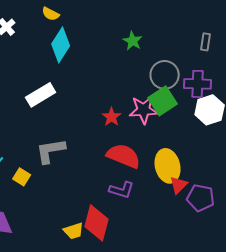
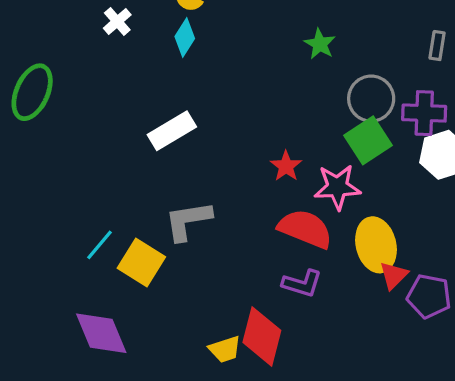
cyan diamond: (61, 45) -> (185, 38), moved, size x0.7
pink star: (144, 110) -> (337, 187), moved
yellow square: (22, 177) -> (141, 263), size x1.6

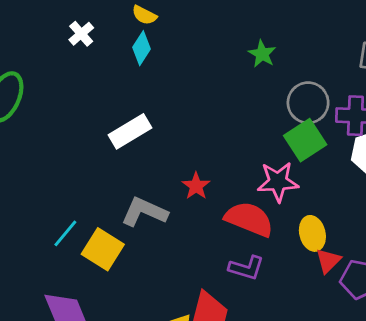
red star: (286, 166) -> (196, 186), moved
gray L-shape: (188, 221) -> (144, 212), turned 33
yellow ellipse: (376, 245) -> (312, 233), size x0.7

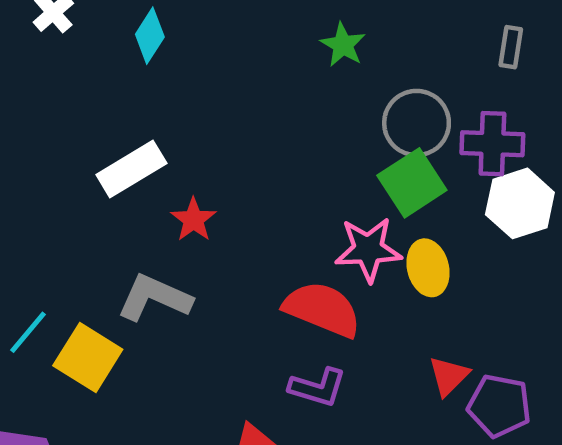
red star: (196, 186) -> (194, 220), moved
yellow ellipse: (312, 233) -> (428, 268), moved

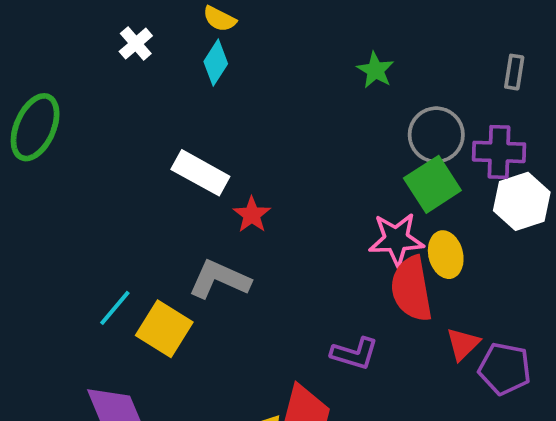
white rectangle: (131, 169) -> (200, 173), turned 60
red semicircle: (322, 309) -> (412, 289), moved, turned -122

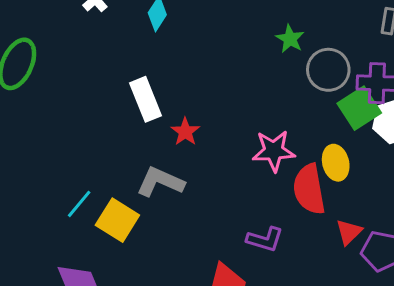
green star: (375, 70) -> (290, 39), moved
white rectangle: (200, 173) -> (145, 99), turned 39
green square: (432, 184) -> (359, 108), moved
pink star: (396, 239) -> (274, 151), moved

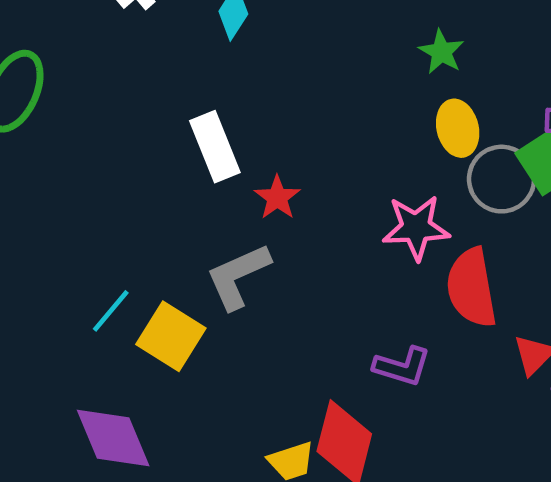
gray circle: (328, 70) -> (502, 179), moved
yellow ellipse: (336, 163) -> (458, 128), moved
gray L-shape: (160, 182) -> (238, 276), turned -48

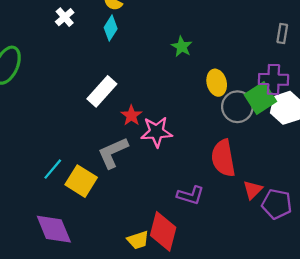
green star: (441, 52) -> (182, 47), moved
white rectangle: (215, 147) -> (102, 91), turned 64
pink star: (416, 228) -> (157, 132), moved

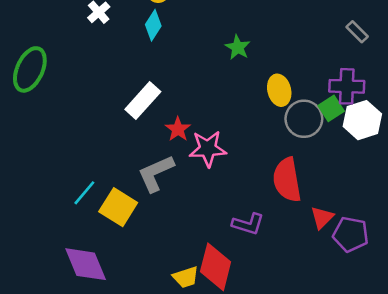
gray rectangle: (282, 33) -> (357, 32), turned -54
green square: (260, 98) -> (331, 108), size x0.7

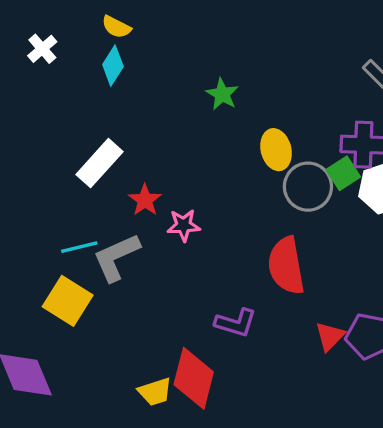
pink star: (208, 149) -> (184, 225), size x0.7
cyan line: (84, 193) -> (79, 247), moved, turned 36
red triangle: (322, 217) -> (330, 336), moved

